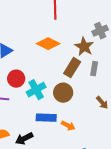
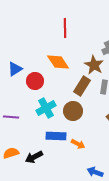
orange diamond: (48, 44) -> (58, 62), turned 30
red circle: (16, 79) -> (35, 81), moved

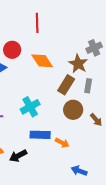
red line: (65, 28) -> (37, 23), moved
red circle: (35, 81) -> (12, 50), moved
brown circle: (73, 111) -> (73, 110), moved

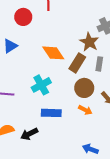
red circle: (12, 50) -> (23, 17), moved
orange diamond: (42, 61) -> (53, 53), moved
orange arrow: (62, 143) -> (85, 110), moved

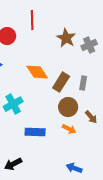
brown star: (89, 42) -> (66, 38), moved
cyan cross: (41, 85) -> (13, 104), moved
black arrow: (29, 134) -> (13, 164), moved

